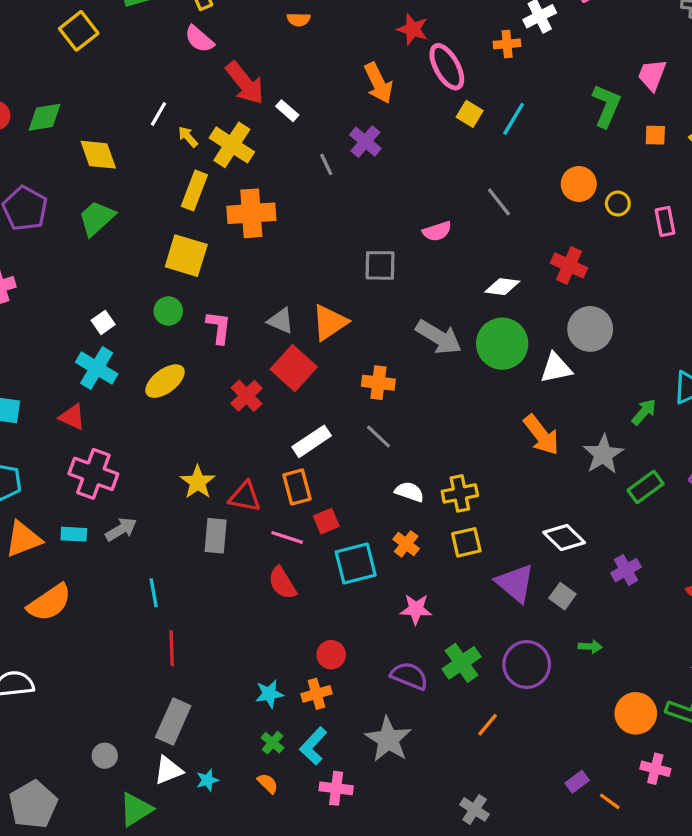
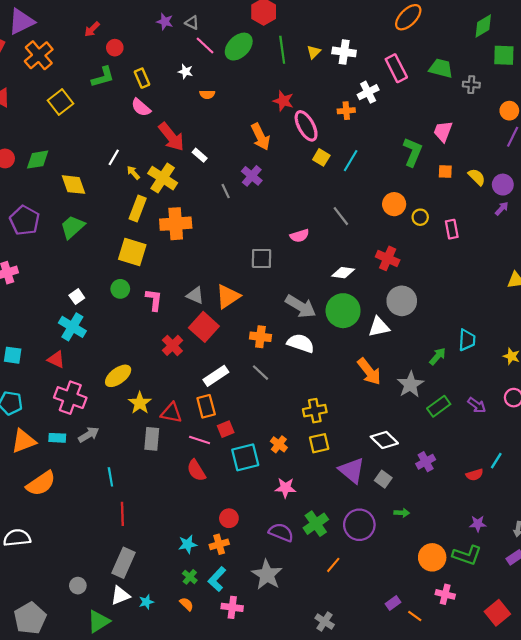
yellow ellipse: (165, 381) -> (118, 376), moved
white semicircle: (409, 492) -> (301, 343), moved, size x1.4

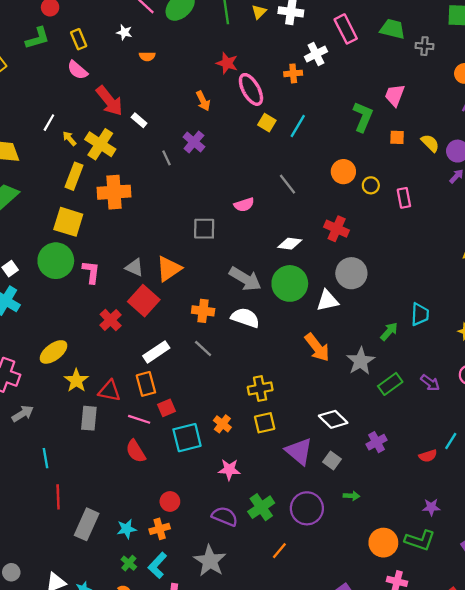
orange arrow: (260, 137) -> (203, 101), size x0.7
green circle: (120, 289) -> (56, 261), size x1.8
gray rectangle: (123, 563) -> (87, 524), moved

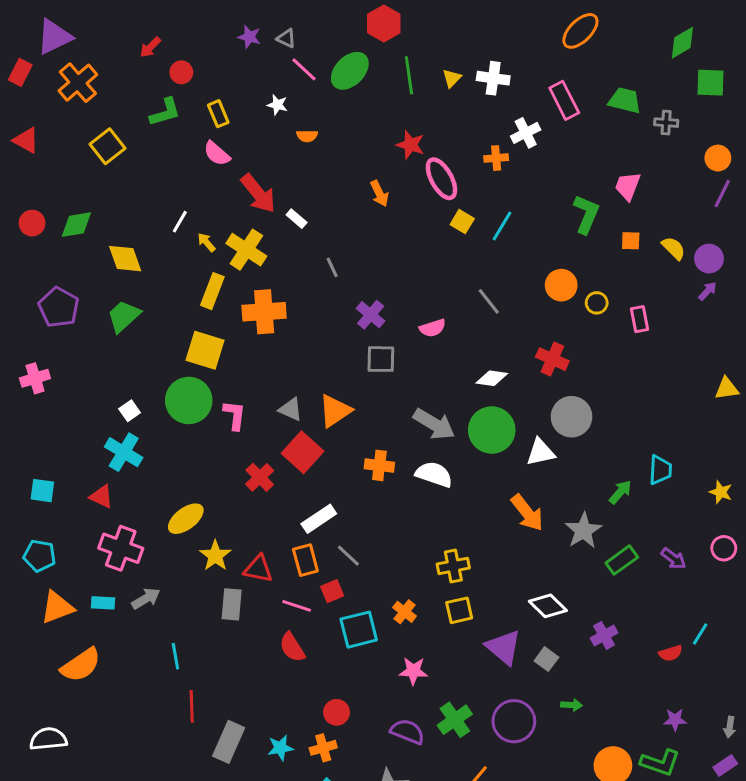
purple cross: (194, 142) -> (371, 315), moved
gray line: (203, 349) -> (348, 556), moved

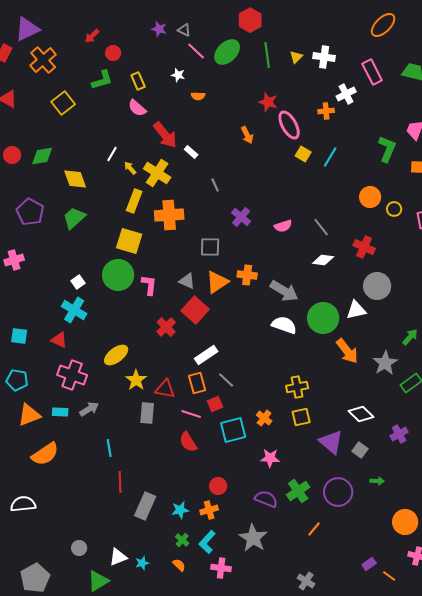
gray line: (489, 301) -> (321, 227), moved
gray square: (381, 359) -> (210, 247), moved
green circle: (492, 430) -> (323, 318), moved
orange cross: (379, 465) -> (247, 275), moved

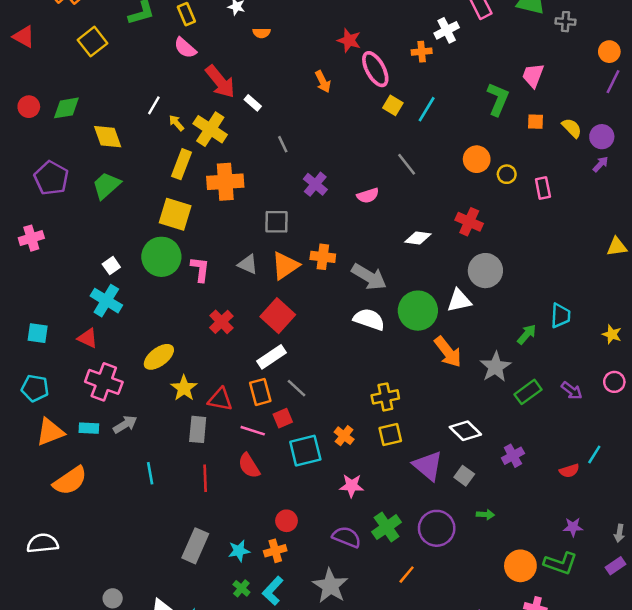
gray line: (321, 227) -> (407, 164), moved
red square: (195, 310) -> (278, 316), moved
red line: (120, 482) -> (205, 478), moved

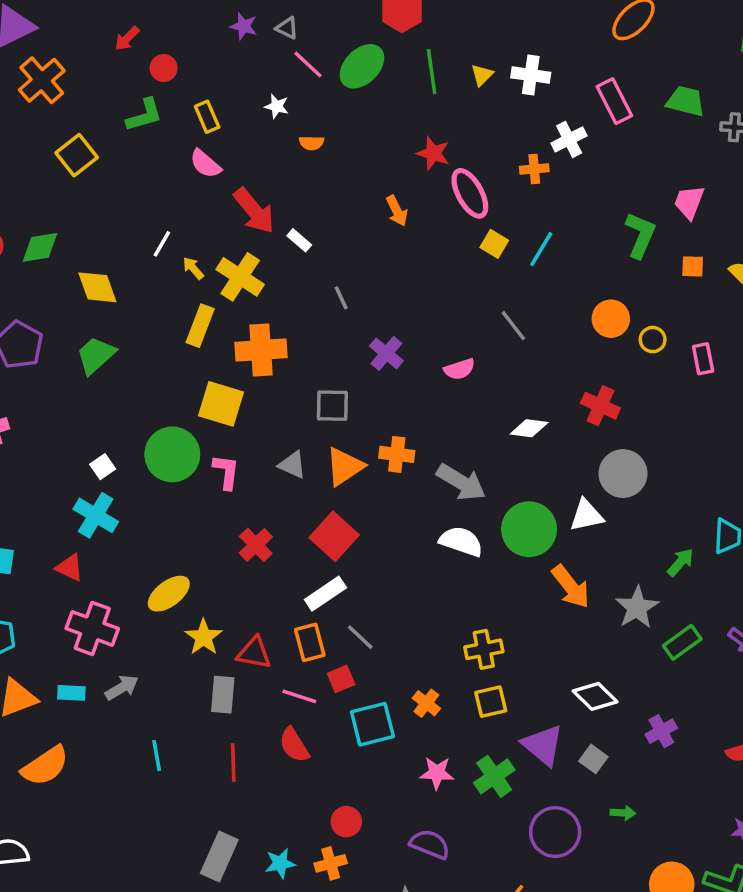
yellow square: (175, 214) -> (221, 404), moved
green cross: (387, 527) -> (494, 776), moved

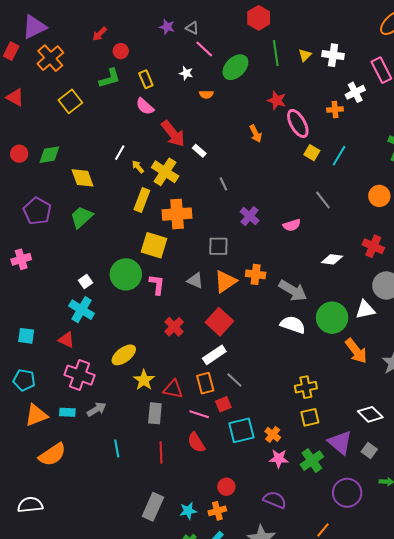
green ellipse: (362, 66) -> (235, 67), moved
orange cross: (426, 703) -> (273, 434), moved

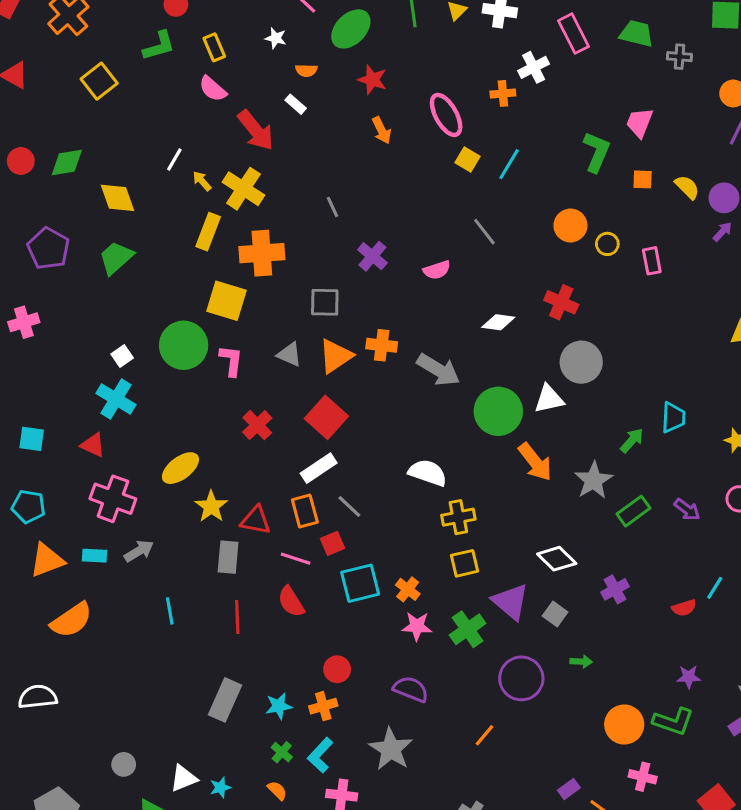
red star: (277, 100) -> (372, 80), moved
white rectangle: (199, 151) -> (296, 104), moved
white semicircle: (293, 325) -> (428, 473), moved

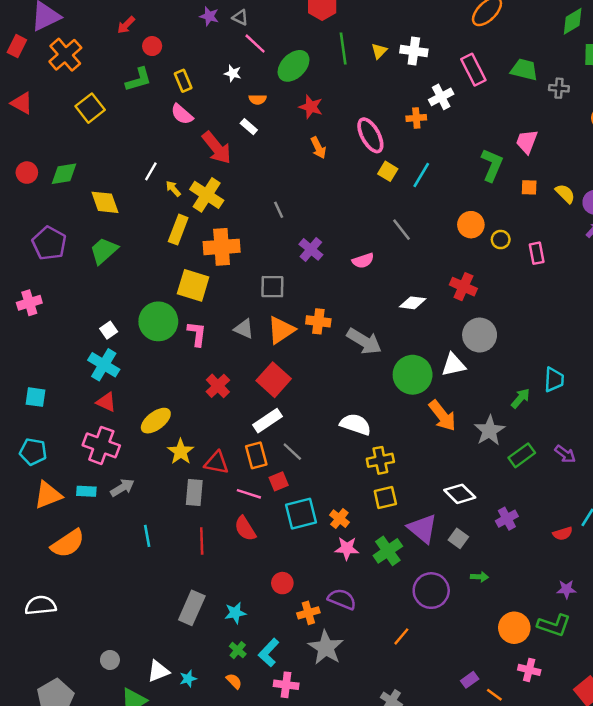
red triangle: (93, 445) -> (106, 402), moved
orange cross: (323, 706) -> (308, 613), moved

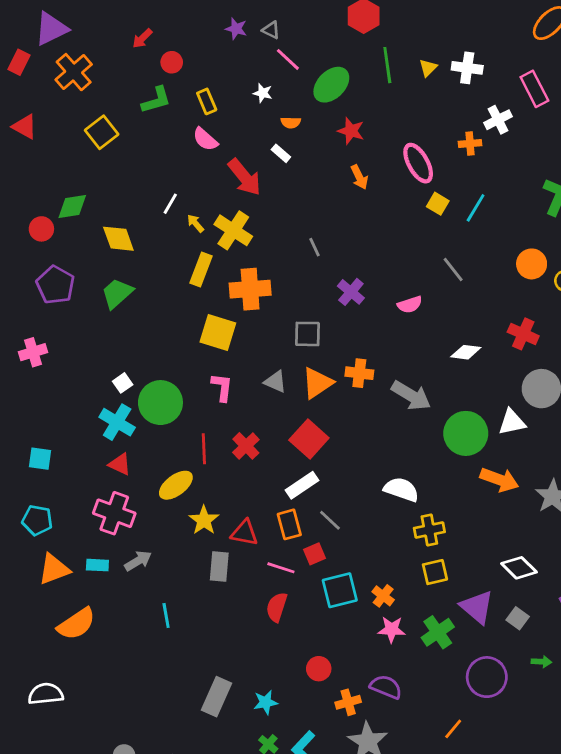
red circle: (27, 173) -> (41, 229), moved
green circle: (158, 321) -> (160, 403), moved
orange arrow: (442, 416) -> (499, 480), turned -32
red semicircle: (245, 529) -> (277, 607), turned 50
red line: (202, 541) -> (204, 449), moved

